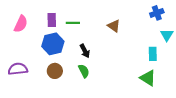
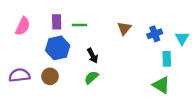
blue cross: (157, 13) -> (155, 34), moved
brown triangle: (114, 26) -> (124, 28), turned 32
brown circle: (55, 71) -> (50, 76), moved
green semicircle: (84, 71) -> (91, 77), turned -104

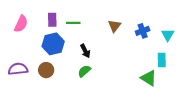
cyan rectangle: (167, 59) -> (162, 60), moved

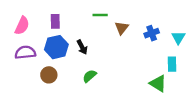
green line: (73, 23) -> (100, 15), moved
black arrow: (85, 51) -> (82, 47), moved
purple semicircle: (18, 69) -> (25, 52), moved

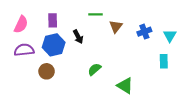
black arrow: (82, 47) -> (78, 37), moved
green semicircle: (90, 76) -> (94, 69), moved
green triangle: (158, 83) -> (125, 86), moved

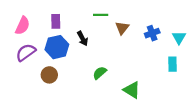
purple semicircle: (24, 50) -> (26, 52), turned -30

